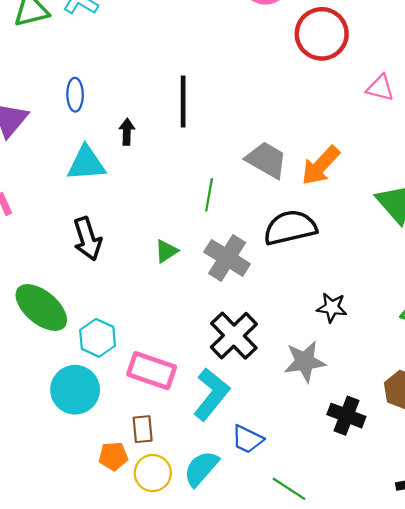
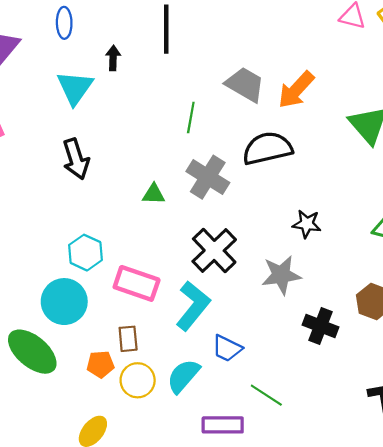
cyan triangle: (86, 163) -> (75, 88), turned -51
green triangle: (166, 251) -> (154, 194), moved, turned 35
green ellipse: (41, 307) -> (32, 352), moved

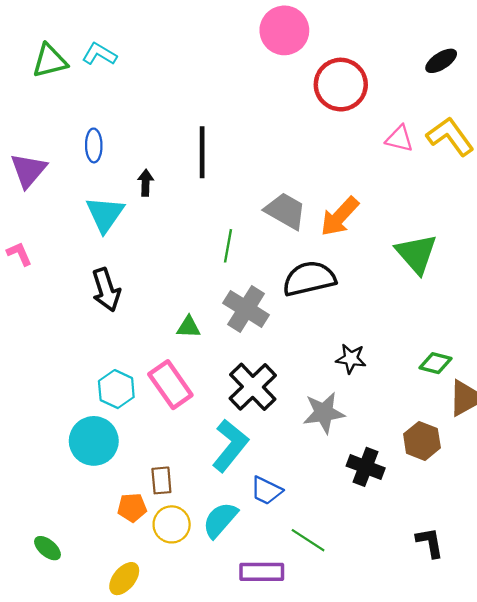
pink rectangle: (137, 283) -> (170, 385), moved, turned 36
green ellipse: (32, 352) -> (48, 548), moved, size x0.5

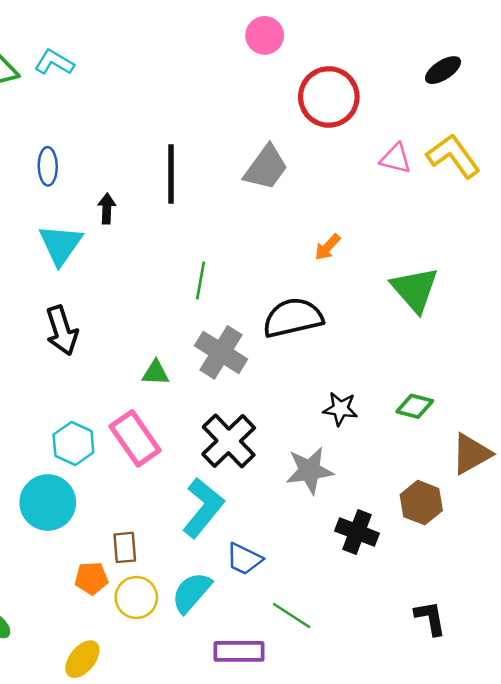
pink circle: (284, 30) -> (265, 35), size x0.7
gray trapezoid: (285, 211) -> (266, 168), moved, turned 96
orange arrow: (340, 217) -> (328, 247), size x0.6
green diamond: (435, 363) -> (415, 406), moved

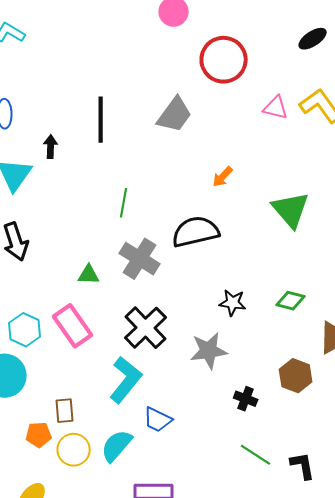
black cross: (357, 532) -> (246, 399), size x0.7
green line: (292, 615) -> (256, 455), moved

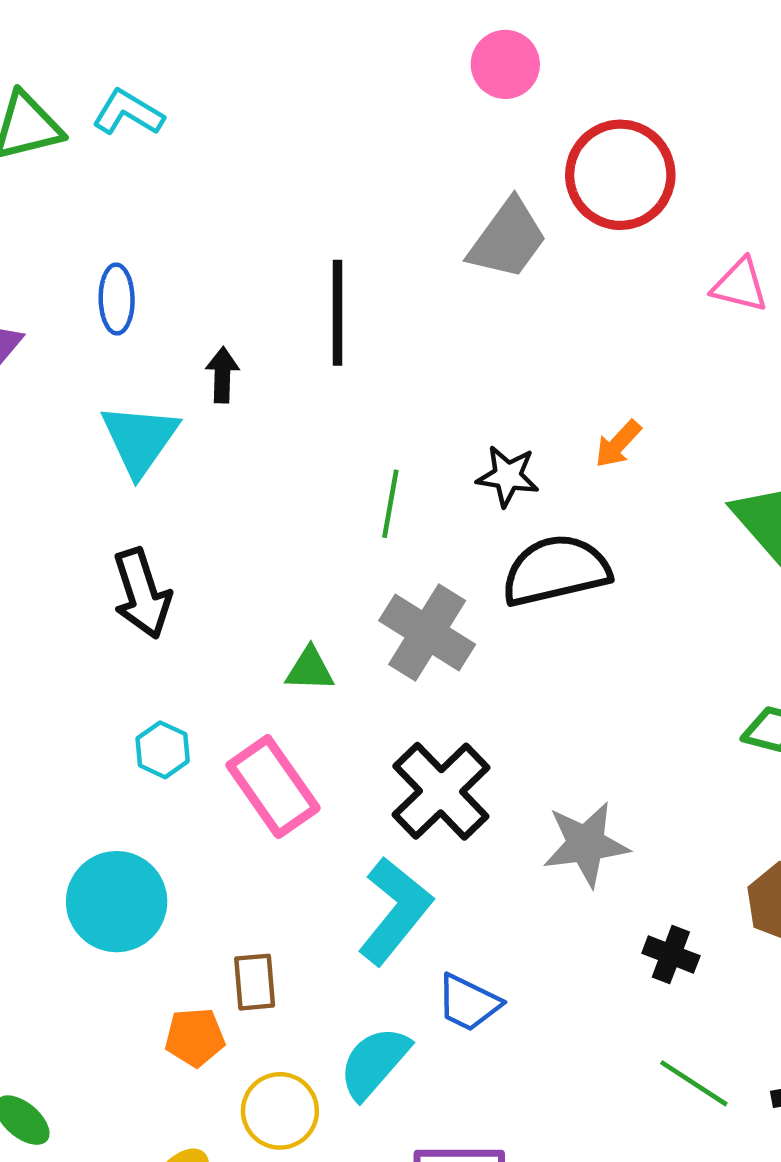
gray trapezoid: (175, 115) -> (508, 239), moved
black star: (233, 303) -> (508, 476), moved
cyan hexagon: (25, 330) -> (163, 750), moved, size x0.7
yellow circle: (74, 450) -> (280, 1111), moved

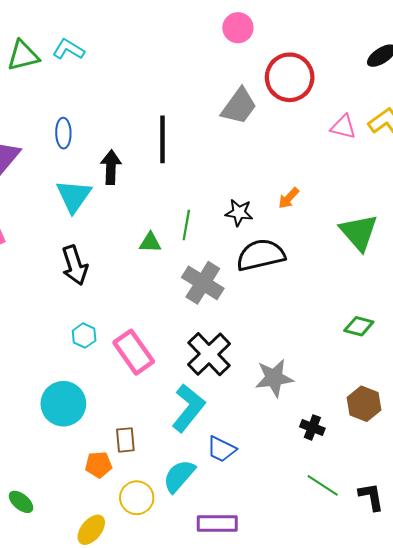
black arrow: (222, 375) -> (111, 167), size x1.4
green triangle: (310, 669) -> (150, 243), moved

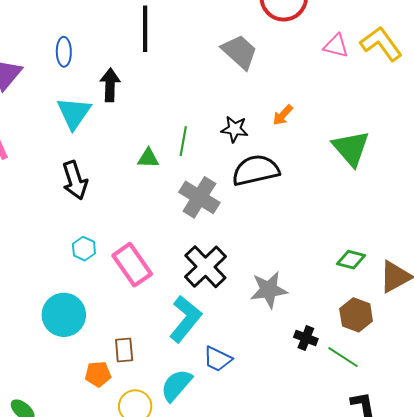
gray trapezoid: (239, 106) -> (240, 52), moved, turned -84
black line: (163, 139) -> (145, 29), moved
green diamond: (359, 326) -> (351, 260), moved
green line: (323, 485) -> (343, 357), moved

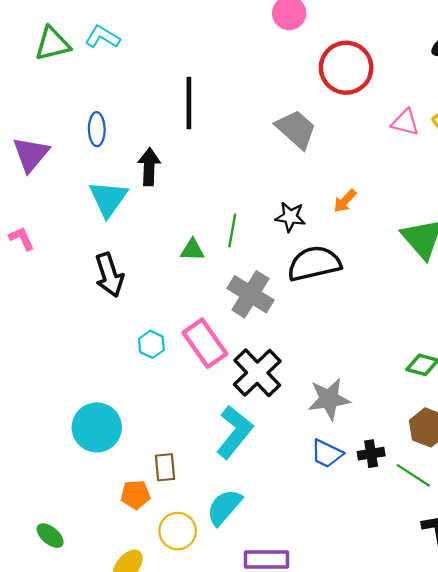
cyan hexagon: (84, 249) -> (151, 344), moved
pink rectangle: (132, 265) -> (205, 343), moved
black cross: (306, 338) -> (371, 454), turned -30
blue trapezoid: (217, 359) -> (327, 454), moved

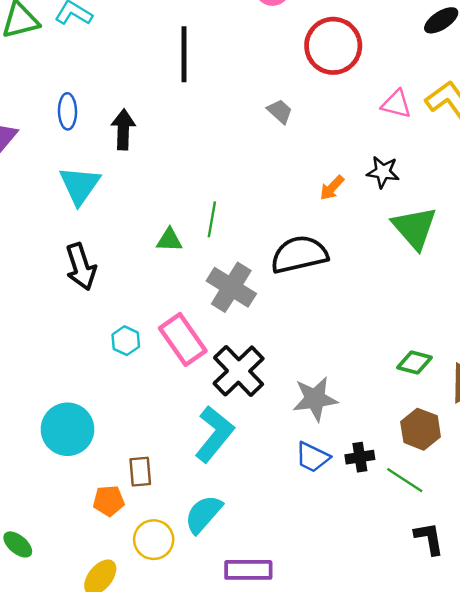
black line: (189, 103) -> (184, 54), moved
gray trapezoid: (296, 129) -> (280, 111), size x0.6
black arrow: (149, 167) -> (123, 130), moved
black star: (290, 217) -> (383, 172), moved

